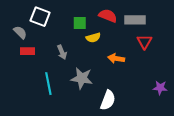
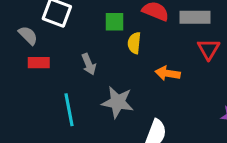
yellow semicircle: (93, 38) -> (134, 43), turned 112

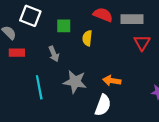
green square: (115, 22) -> (64, 26), moved
orange arrow: (168, 73) -> (112, 81), moved

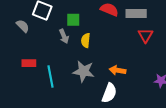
yellow semicircle: (87, 38) -> (86, 40), moved
red rectangle: (17, 53) -> (29, 63), moved
gray arrow: (54, 54) -> (64, 36), moved

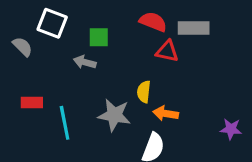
red triangle: (145, 35) -> (167, 51), moved, turned -49
gray arrow: (64, 36) -> (85, 62), turned 128
yellow semicircle: (86, 40) -> (144, 92), moved

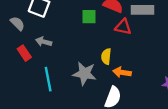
green square: (99, 37) -> (89, 17), moved
gray arrow: (85, 62) -> (44, 42), moved
red rectangle: (32, 103) -> (24, 53), moved, turned 56

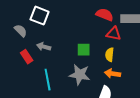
green square: (89, 17) -> (84, 50), moved
yellow semicircle: (106, 56) -> (110, 55), moved

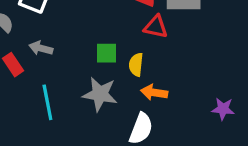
yellow semicircle: (110, 55) -> (136, 65), moved

